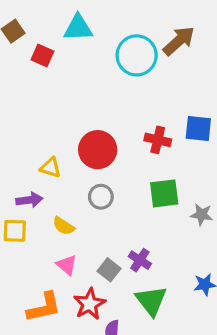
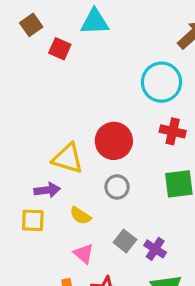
cyan circle: (137, 55) -> (161, 82), moved
yellow triangle: (51, 168) -> (68, 158), size x1.5
gray square: (109, 270) -> (125, 241), moved

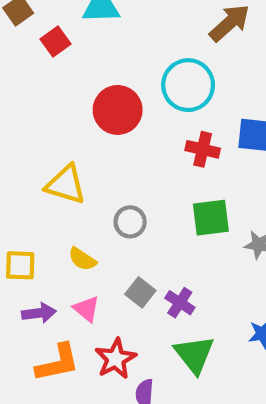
red square: (60, 49) -> (55, 42), turned 30
red circle: (114, 141) -> (118, 110), moved
purple arrow: (47, 190) -> (39, 313), moved

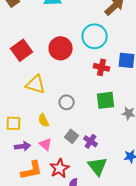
red square: (55, 42) -> (22, 50), moved, size x1.5
yellow semicircle: (82, 259) -> (44, 120), turned 32

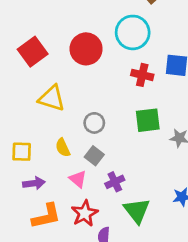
gray square: (72, 136) -> (94, 156), moved
purple cross: (91, 141) -> (115, 182), moved, turned 32
pink triangle: (46, 144) -> (78, 179), moved

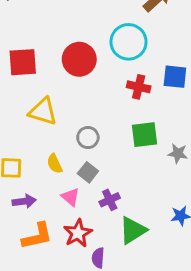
red square: (33, 52) -> (23, 62), turned 32
green triangle: (137, 211) -> (133, 230), turned 36

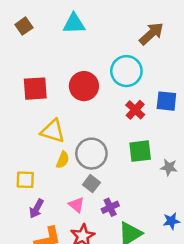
red cross: (139, 87) -> (135, 110), turned 30
gray circle: (88, 138) -> (91, 154), size x1.6
yellow semicircle: (55, 164) -> (63, 160), moved, turned -133
purple arrow: (24, 201) -> (36, 209), turned 126

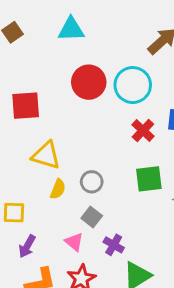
red circle: (84, 86) -> (89, 82), moved
gray circle: (91, 154) -> (92, 182), size x0.6
purple cross: (110, 207) -> (114, 245), turned -35

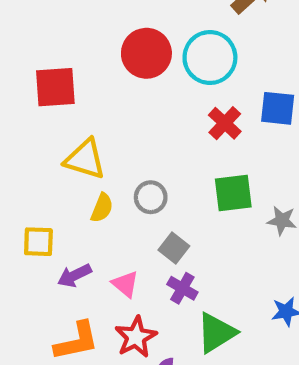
gray square: (92, 217) -> (174, 248), moved
purple arrow: (27, 246) -> (74, 276), moved, turned 35

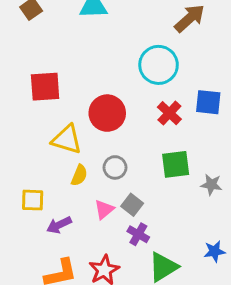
red circle: (146, 53) -> (107, 113), moved
pink triangle: (125, 284) -> (104, 209), moved, turned 40

